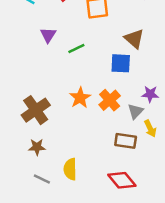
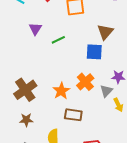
brown triangle: (134, 39) -> (105, 32), turned 30
orange star: (80, 98) -> (61, 91), moved
brown rectangle: (126, 141) -> (73, 115), moved

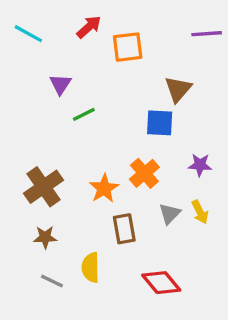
green line: (58, 40) -> (84, 114), moved
gray triangle: (106, 91) -> (170, 214), moved
brown rectangle: (73, 115) -> (124, 229), turned 72

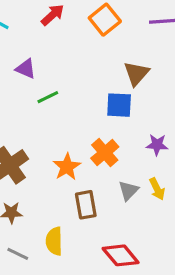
orange square: (128, 47) -> (105, 20), moved, turned -32
purple triangle: (60, 84) -> (26, 69), turned -40

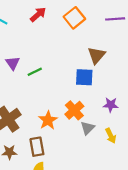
purple triangle: (26, 69) -> (13, 63), moved, turned 32
gray triangle: (129, 191) -> (88, 128), moved
brown rectangle: (86, 205) -> (37, 147), moved

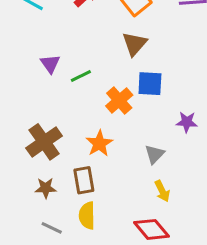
brown triangle: (96, 55) -> (135, 44), moved
orange cross: (74, 110) -> (119, 101), moved
yellow arrow: (111, 136) -> (162, 191), moved

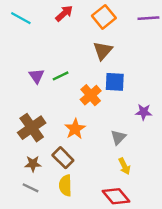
purple triangle: (50, 64) -> (37, 76), moved
brown rectangle: (84, 180) -> (63, 158), turned -35
gray line: (52, 228) -> (30, 188), moved

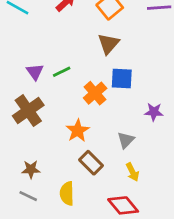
brown cross: (32, 128) -> (28, 111), moved
brown rectangle: (63, 158) -> (91, 163), moved

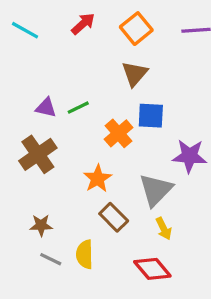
purple triangle: (35, 72) -> (46, 108), turned -42
purple star: (154, 112) -> (189, 156), size x1.5
gray triangle: (126, 140) -> (156, 190), size x1.6
gray line: (28, 196) -> (51, 259), moved

